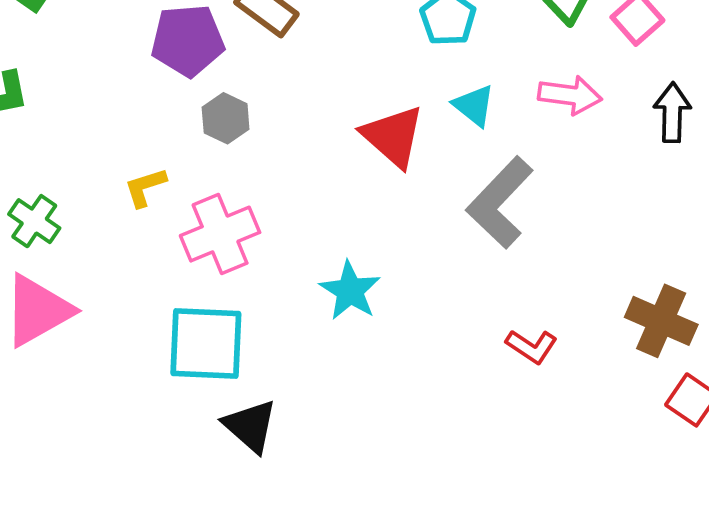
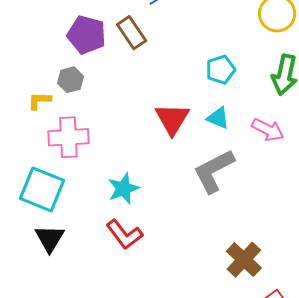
cyan triangle: (474, 105) -> (218, 118), turned -35
gray hexagon: (226, 118) -> (70, 80), moved
brown cross: (661, 321) -> (244, 260), moved
red L-shape: (532, 346) -> (124, 234), moved, size x1.4

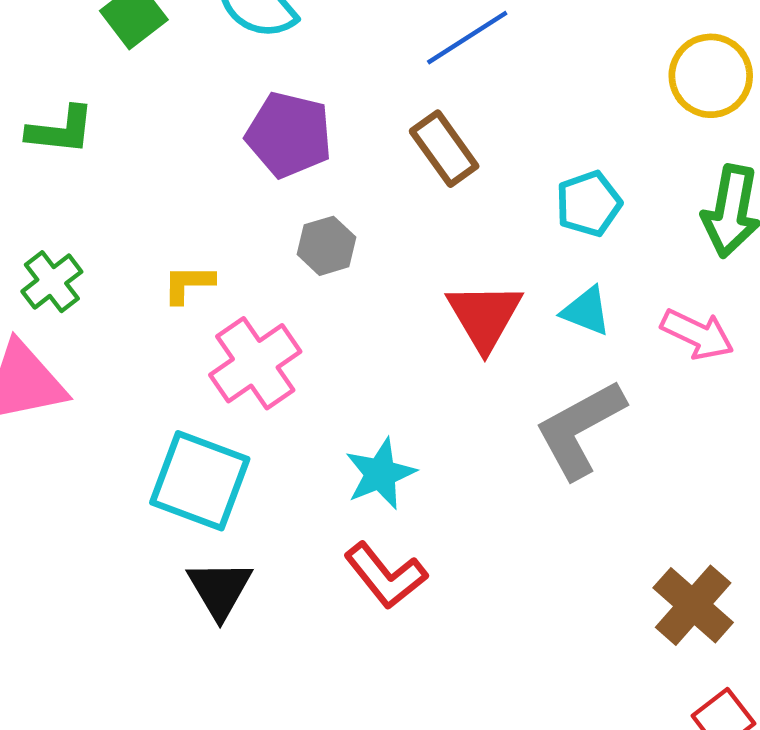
brown rectangle: (132, 33) -> (444, 149), moved
gray hexagon: (70, 80) -> (326, 246), moved
pink cross: (68, 137) -> (255, 363), turned -30
brown cross: (244, 260) -> (693, 605), moved

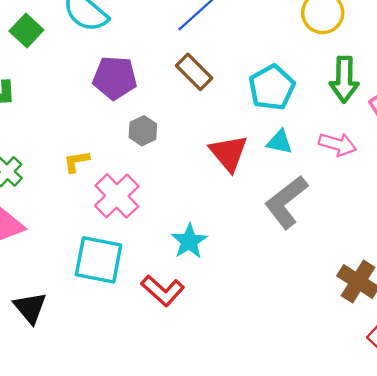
cyan pentagon: (589, 204) -> (272, 88), size x1.4
red L-shape: (386, 576) -> (163, 291), moved
black triangle: (220, 589) -> (30, 308), moved

